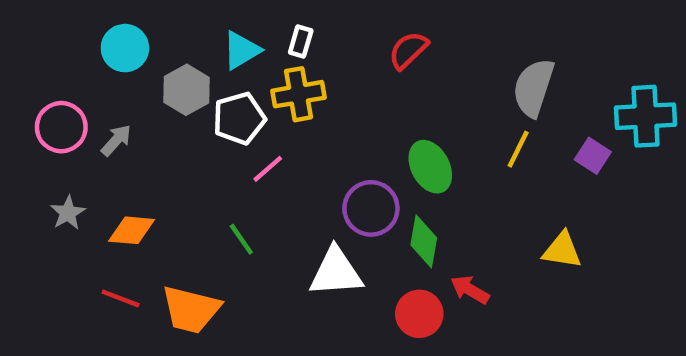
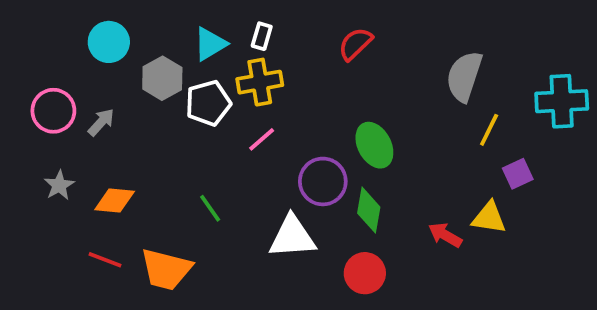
yellow line: (518, 149) -> (489, 130), moved
purple square: (593, 156) -> (518, 174), moved, turned 32
pink line: (268, 169) -> (262, 139), moved
red arrow: (470, 290) -> (445, 235), moved

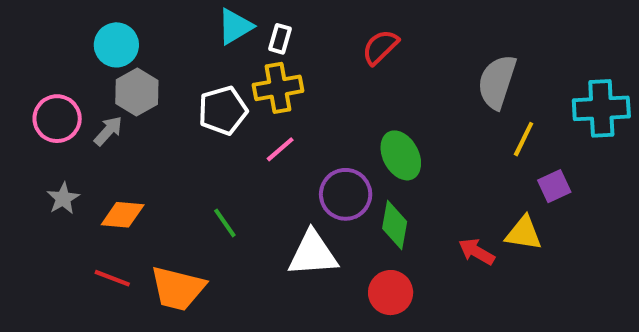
cyan triangle: (210, 44) -> (235, 27), moved
gray hexagon: (162, 78) -> (137, 92), moved

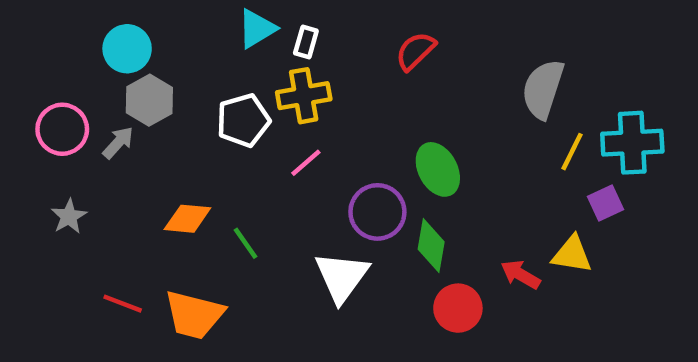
cyan cross: (601, 108) -> (632, 143), moved
orange diamond: (123, 215) -> (187, 219), moved
white triangle: (313, 254) -> (342, 277), turned -50
red circle: (391, 293) -> (458, 308), moved

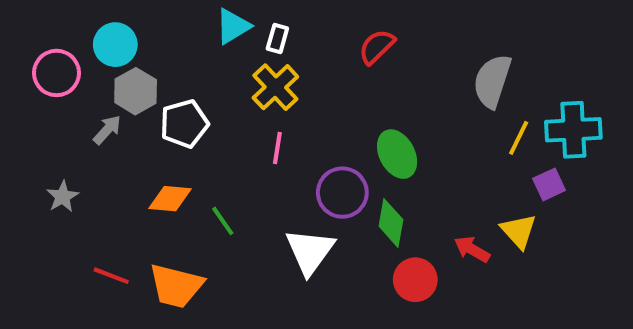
yellow cross: (304, 96) -> (275, 87), turned -33
white pentagon: (243, 120) -> (184, 124), moved
pink circle: (62, 129) -> (57, 73), moved
pink line: (306, 163) -> (277, 148), turned -40
yellow triangle: (572, 254) -> (519, 231), turned 39

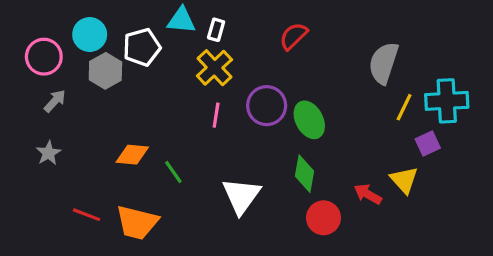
cyan triangle: (233, 26) -> (181, 20), turned 36
white pentagon: (184, 124) -> (142, 47), moved
gray arrow: (107, 130) -> (55, 101), moved
purple circle: (342, 193) -> (267, 106), moved

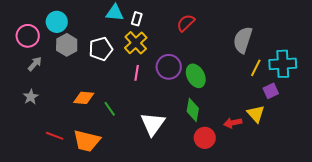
white pentagon: (142, 47) -> (101, 49), moved
red arrow: (368, 194) -> (233, 123), turned -42

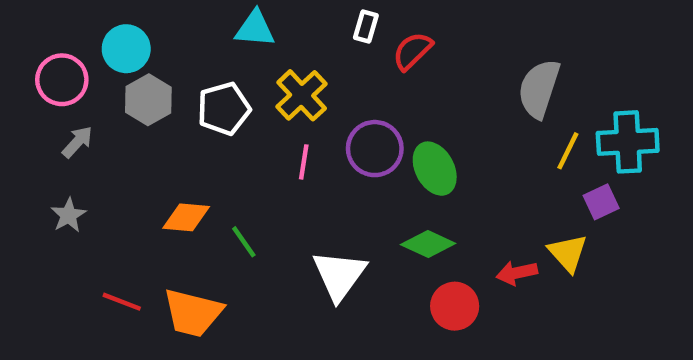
white rectangle: (137, 19) -> (366, 27), moved
green diamond: (193, 110) -> (428, 244), turned -75

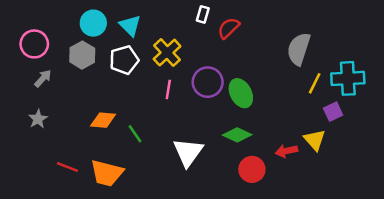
cyan triangle: (255, 29) -> (130, 26), moved, turned 40
cyan circle: (126, 49) -> (93, 23), moved

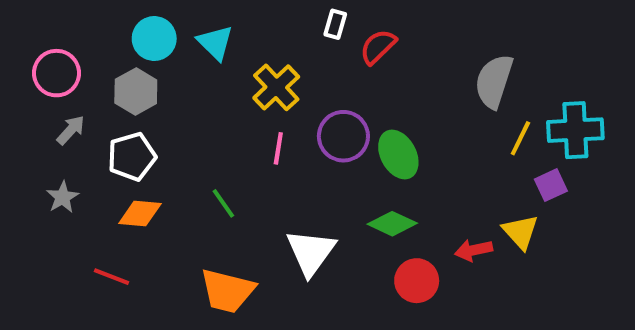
white pentagon: (124, 60) -> (132, 157), moved
orange diamond: (103, 120) -> (140, 214), moved
green line: (135, 134) -> (223, 203), moved
orange trapezoid: (107, 173) -> (227, 291), moved

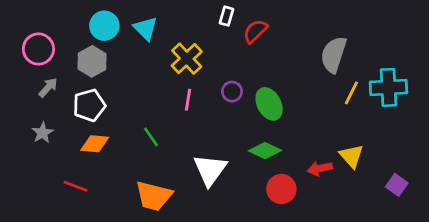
purple circle: (343, 136) -> (232, 92), size x0.6
purple square: (551, 185) -> (397, 185), moved, turned -30

